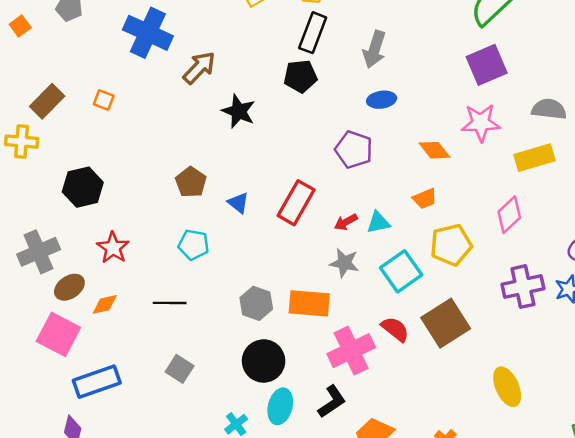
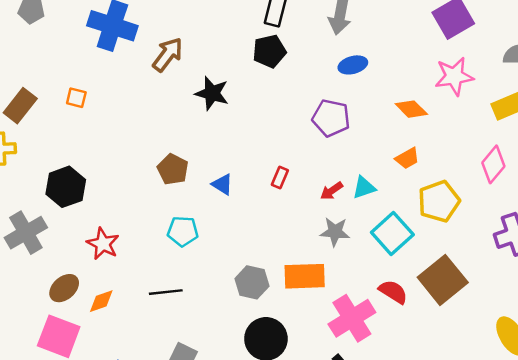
red rectangle: (296, 203) -> (280, 177), size x0.5
gray cross: (39, 252) -> (26, 233), moved

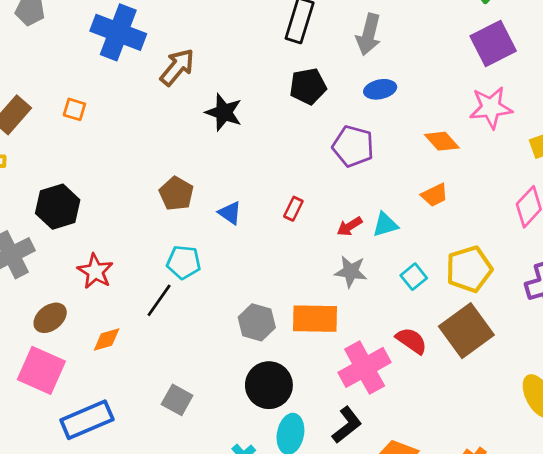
black pentagon: (269, 51) -> (308, 86), moved
yellow pentagon: (439, 201) -> (469, 269), moved
cyan square: (392, 233) -> (414, 277), size x0.6
black line: (166, 292) -> (159, 300), moved, turned -52
orange diamond: (101, 301) -> (107, 339), moved

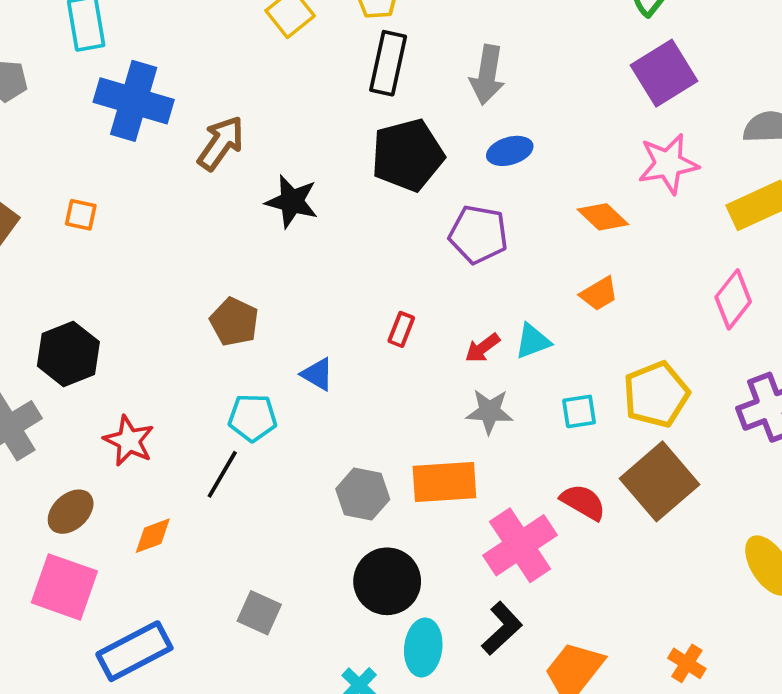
black pentagon: (308, 86) -> (408, 155), size x1.4
blue triangle: (230, 213) -> (317, 374), moved
cyan square: (414, 277) -> (579, 411), turned 35

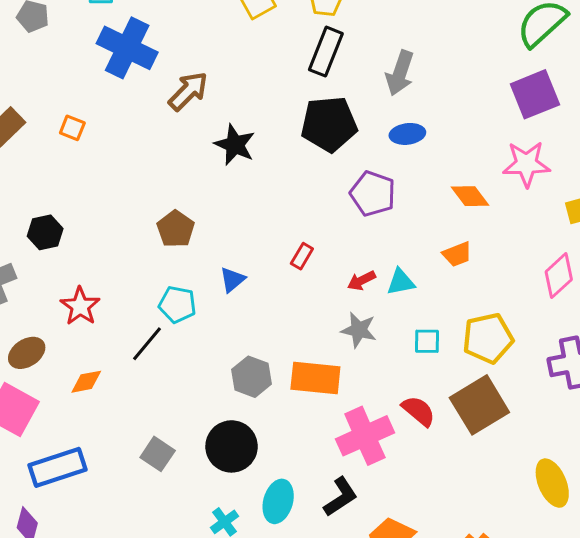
black hexagon: (68, 354) -> (45, 232), size x0.7
blue triangle: (317, 374) -> (232, 280), turned 40
black circle: (387, 581) -> (232, 446), moved

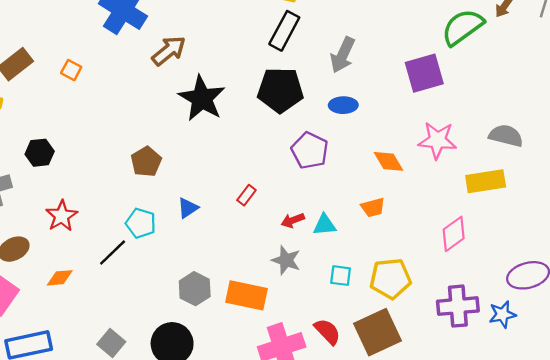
purple square: (535, 94) -> (424, 73), moved
black star: (235, 145) -> (202, 98), size x1.4

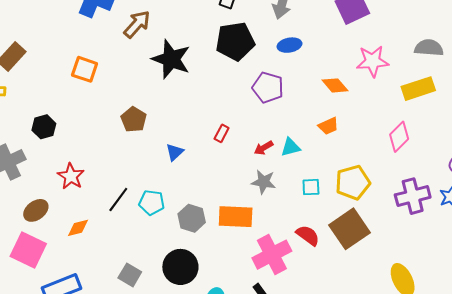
orange square: (71, 70) -> (85, 69), moved, size x1.5
cyan pentagon: (141, 223) -> (152, 203), moved

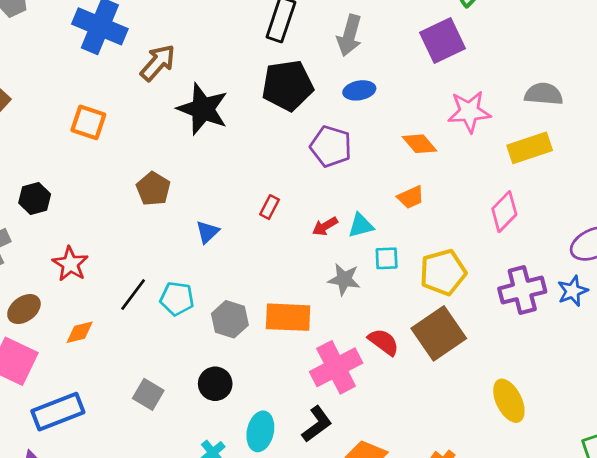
gray star: (264, 182) -> (344, 279), moved
cyan square: (311, 187) -> (387, 258), moved
black circle: (180, 267) -> (215, 384), size x0.7

